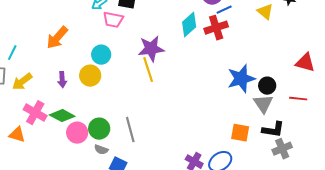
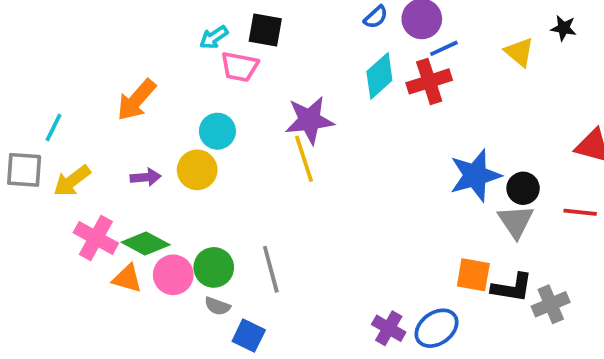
purple arrow: (62, 80) -> (146, 177), turned -91
black L-shape: (273, 130) -> (512, 288), moved
orange triangle: (17, 135) -> (127, 278), moved

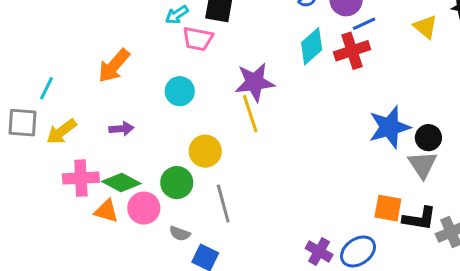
yellow circle: (197, 170) -> (205, 151), moved
pink cross: (96, 238) -> (81, 178), turned -32
green circle: (214, 267) -> (177, 183), moved

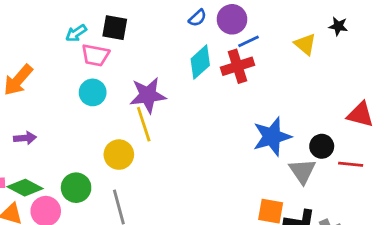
cyan circle: (180, 91) -> (93, 92), moved
black circle: (428, 138) -> (322, 146), moved
yellow circle: (205, 151) -> (119, 155), moved

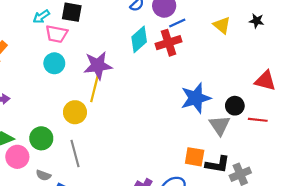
black star: (338, 26) -> (257, 21), moved
yellow line: (144, 124) -> (95, 88), turned 32

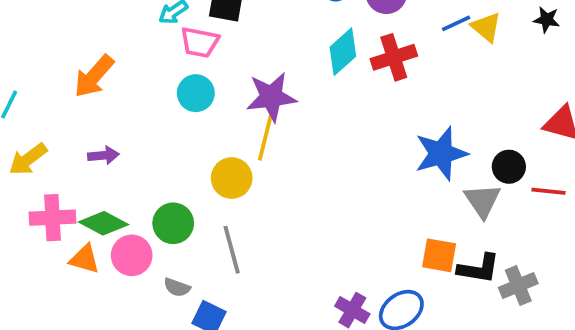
blue line: (177, 23) -> (456, 23), moved

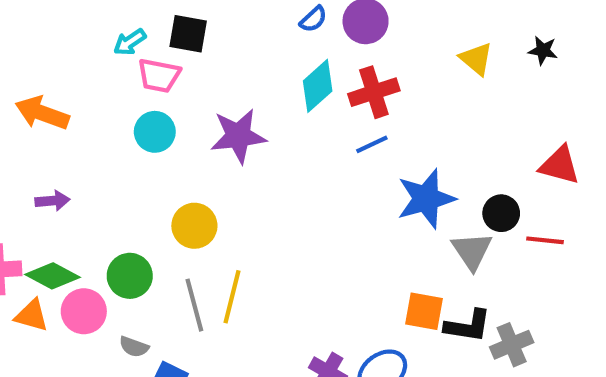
blue line: (456, 23) -> (372, 144), moved
orange arrow: (94, 76) -> (42, 113), turned 69
yellow line: (266, 137) -> (232, 297), moved

